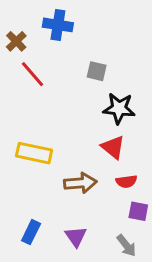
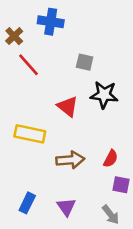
red triangle: (113, 147) -> (68, 106), moved
red semicircle: (126, 181) -> (111, 159), turned -54

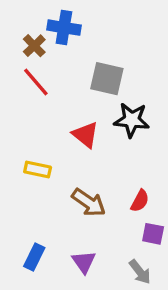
brown cross: (14, 36) -> (34, 46), moved
gray square: (85, 62) -> (107, 79), size x1.5
yellow rectangle: (30, 134) -> (38, 169), size x0.7
brown arrow: (70, 160) -> (89, 202), turned 40

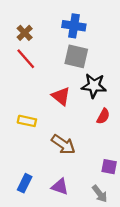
blue cross: (64, 28) -> (74, 26), moved
red semicircle: (140, 201) -> (103, 116), moved
purple triangle: (84, 262) -> (60, 187), turned -36

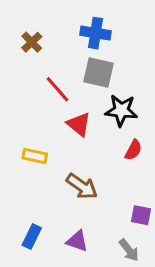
red line: (26, 59) -> (58, 89), moved

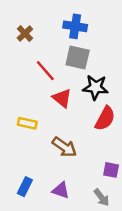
red semicircle: (133, 150) -> (105, 118), size x1.5

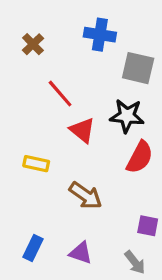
gray square: (78, 57) -> (138, 68), moved

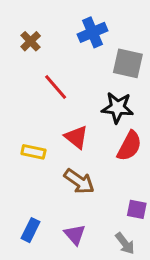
blue cross: (100, 35) -> (92, 32), turned -32
red triangle: (82, 130) -> (76, 137), moved
purple triangle: (81, 253) -> (75, 234), turned 30

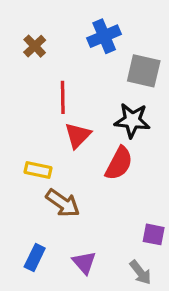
red line: (56, 87) -> (63, 97), turned 40
red triangle: (76, 137) -> (78, 135), moved, turned 35
red semicircle: (129, 146) -> (119, 163), moved
brown arrow: (79, 181) -> (63, 203), moved

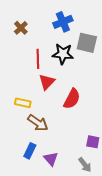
black star: (132, 120) -> (63, 54), moved
blue rectangle: (35, 258) -> (30, 151), moved

